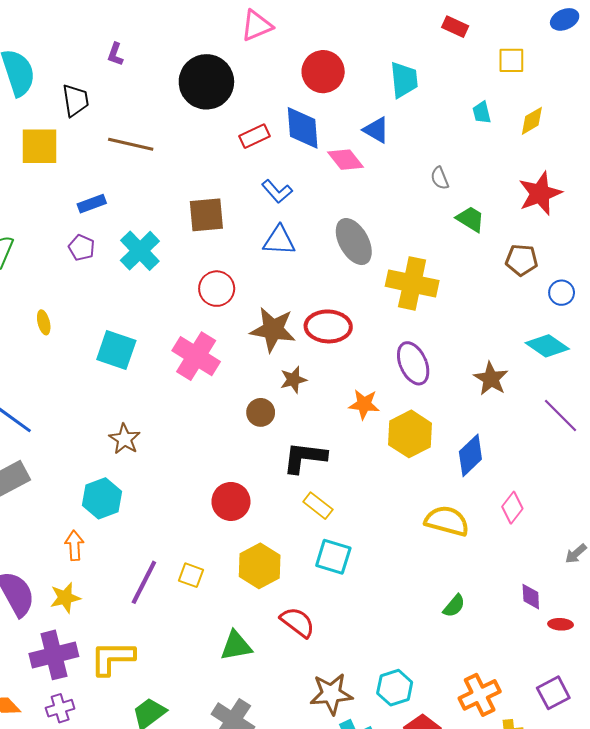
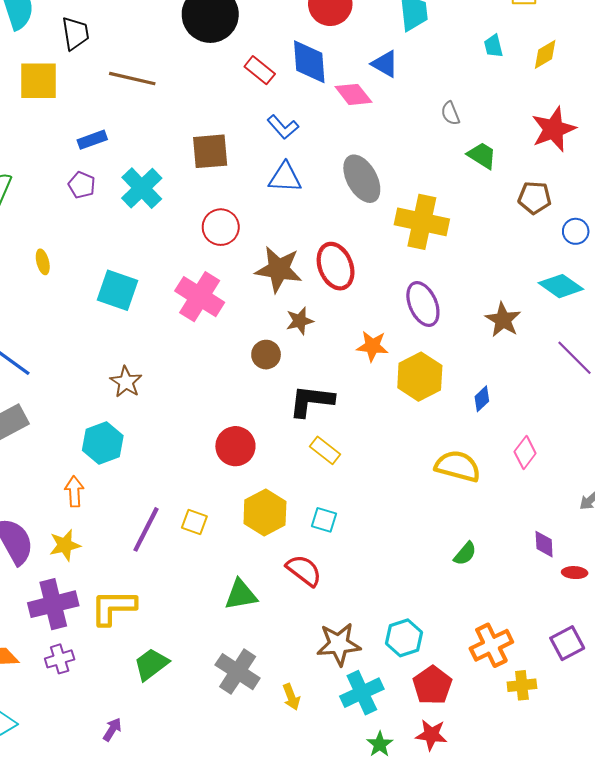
red rectangle: (255, 136) -> (260, 70), turned 64
red ellipse: (328, 326) -> (336, 266), turned 66
blue diamond: (470, 455) -> (482, 399), size x0.6
cyan square: (333, 557) -> (324, 520), moved, size x0.7

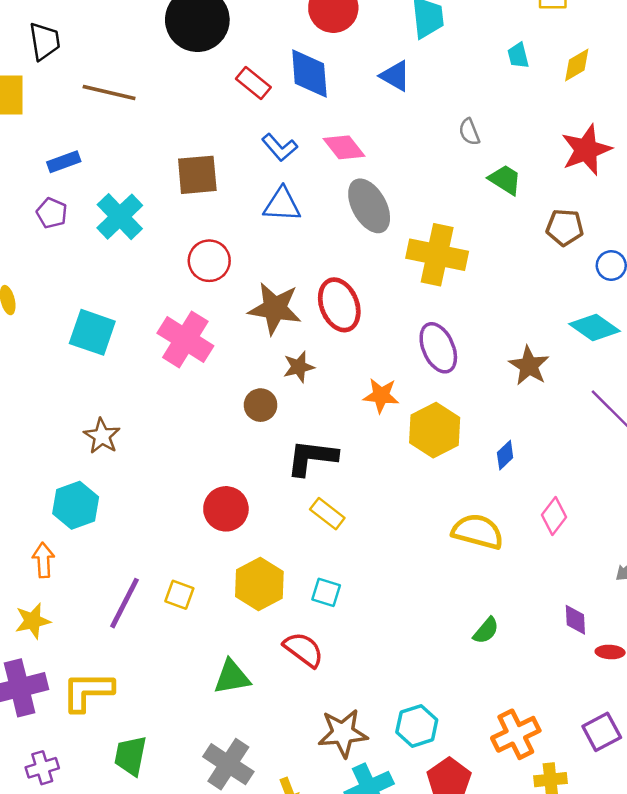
pink diamond: (353, 94) -> (344, 147), moved
purple cross: (60, 659) -> (42, 768), moved
green trapezoid: (151, 664) -> (131, 756), turned -42

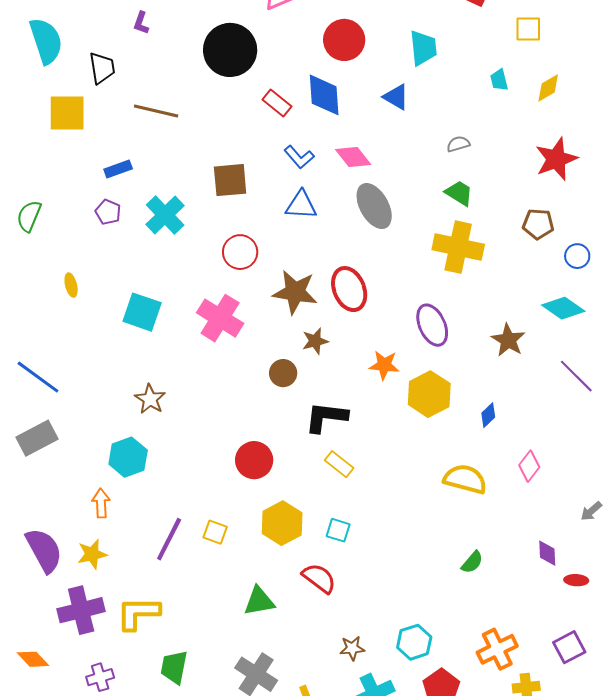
gray semicircle: (469, 132) -> (458, 144), turned 95
green trapezoid: (505, 180) -> (459, 193), moved
yellow cross: (437, 255) -> (458, 247), moved
brown star: (343, 733) -> (352, 648), size x0.6

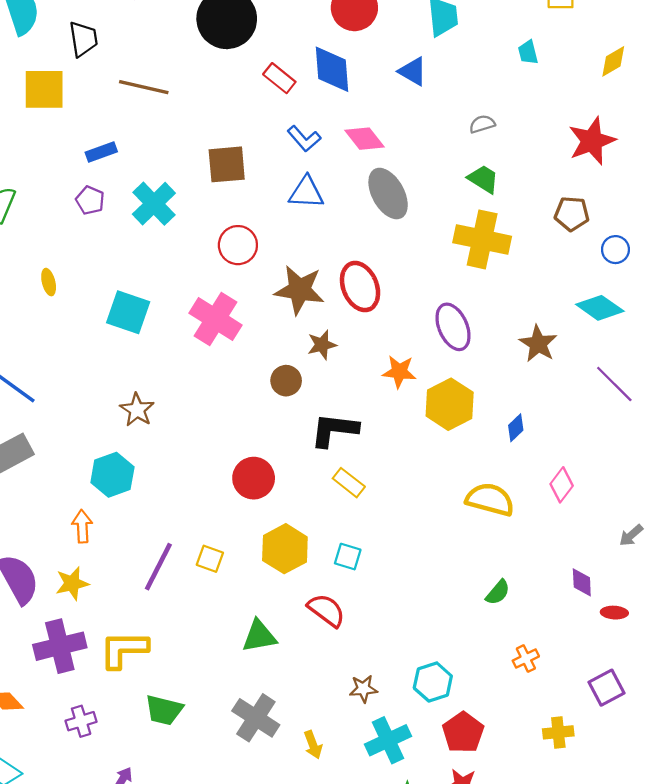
yellow diamond: (548, 88) -> (613, 61), moved
orange cross: (497, 649) -> (526, 658), moved, size x0.6
green trapezoid: (174, 667) -> (164, 710), turned -87

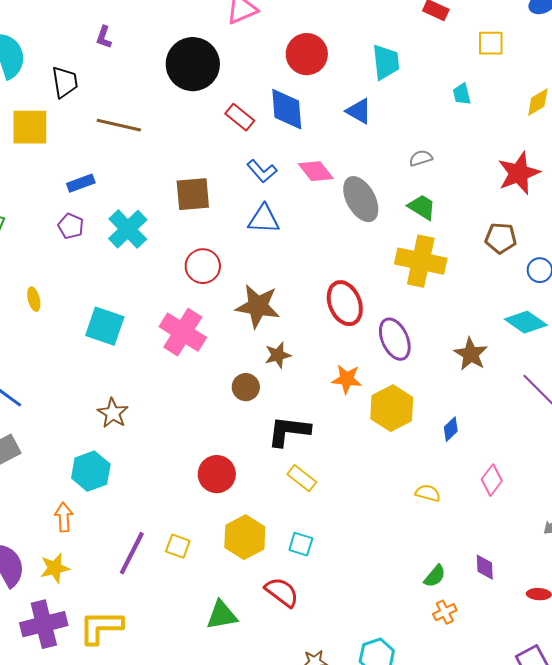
gray ellipse: (388, 194) -> (361, 199), moved
red ellipse: (360, 287) -> (345, 303), moved
yellow semicircle: (490, 499) -> (428, 493), size x0.6
purple diamond: (582, 582) -> (485, 567), moved
orange cross: (526, 658) -> (445, 612), moved

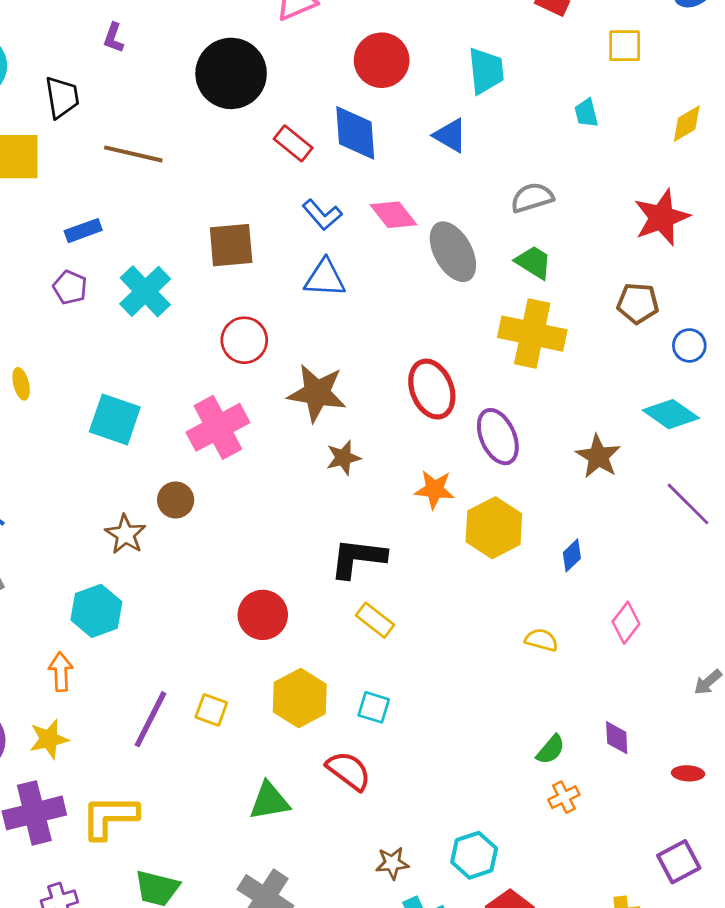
gray semicircle: (421, 158) -> (532, 198), size x1.4
pink cross: (183, 332) -> (218, 427), turned 30
brown circle: (246, 387) -> (176, 500), moved

